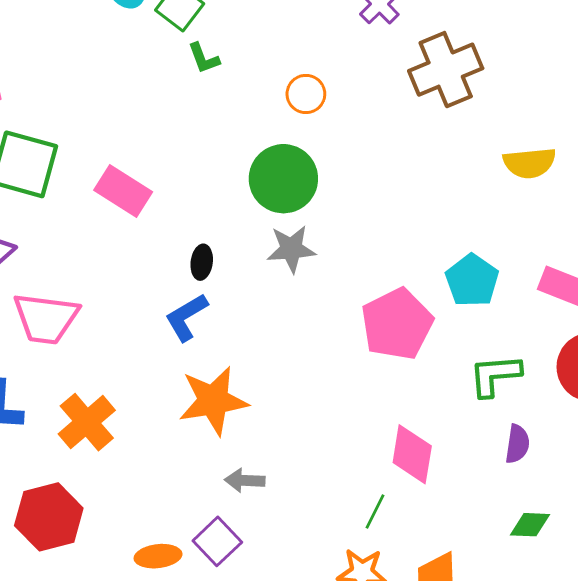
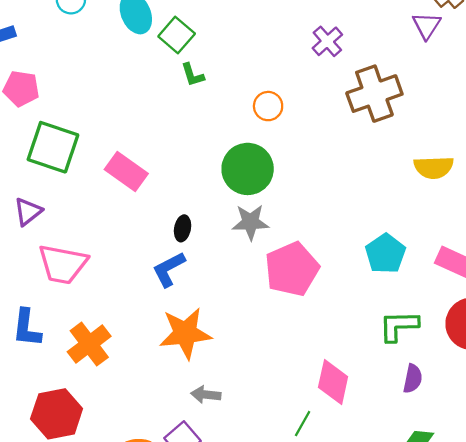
pink pentagon: (397, 324) -> (292, 269), moved

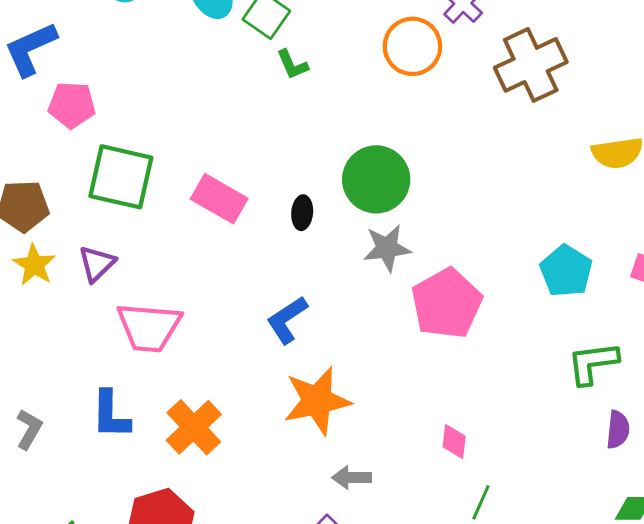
orange circle: (268, 106) -> (412, 46), moved, size x1.5
black ellipse: (183, 228) -> (302, 213), moved
pink diamond: (333, 382) -> (454, 441), moved, size x0.6

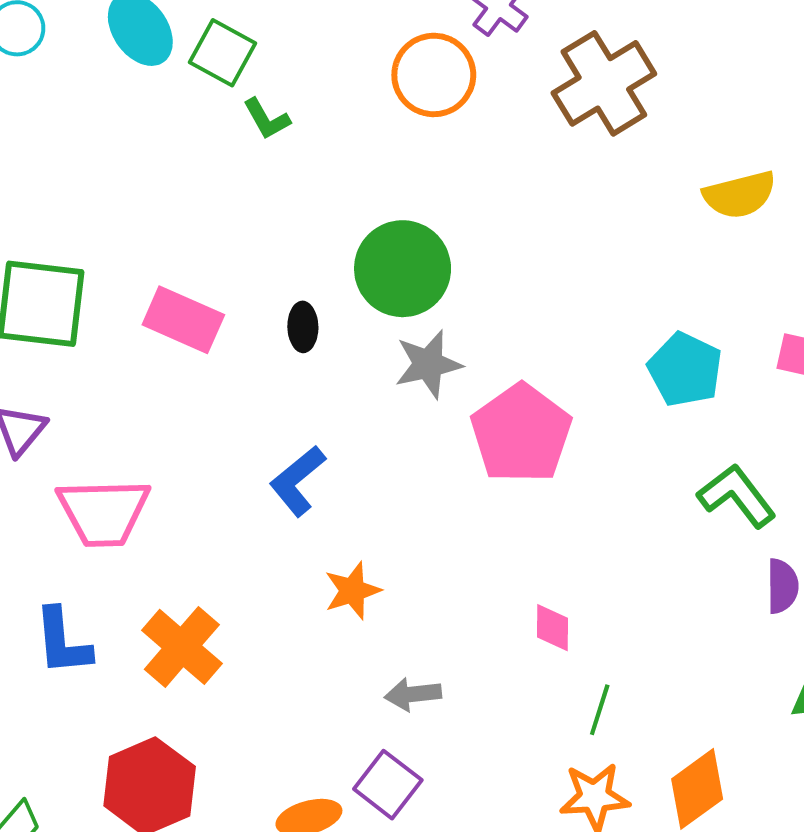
green L-shape: (593, 363) -> (737, 496), turned 66
orange star: (317, 401) -> (352, 591), size x0.6

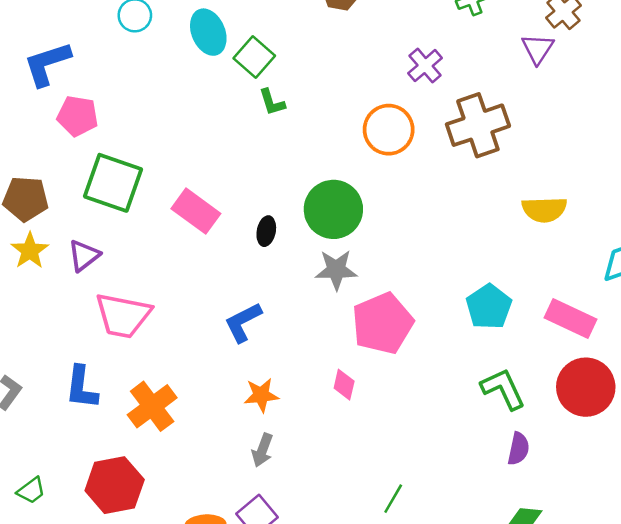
orange circle: (434, 75) -> (389, 130), moved
pink diamond: (553, 628) -> (344, 385), moved
gray arrow: (413, 694) -> (262, 450), moved, turned -76

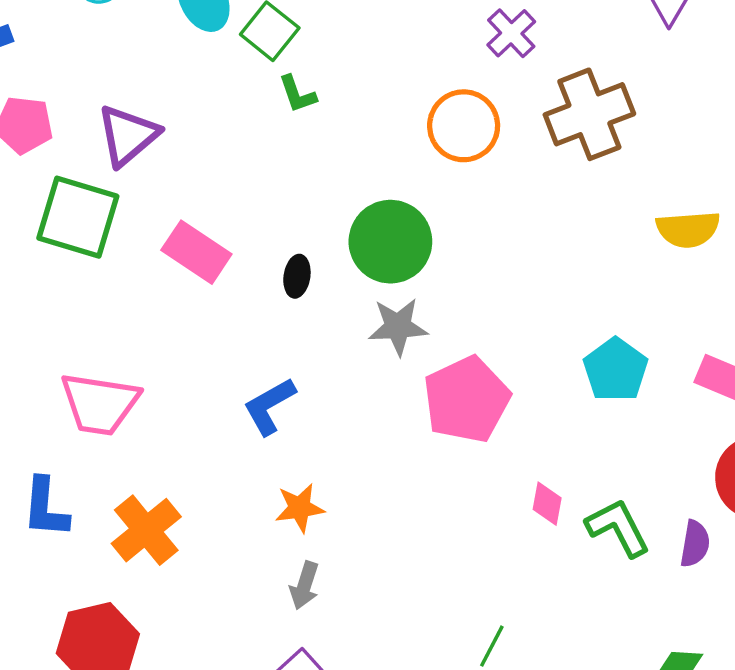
purple triangle: (84, 256) -> (128, 135), moved, size x1.4
pink diamond: (344, 385) -> (547, 504), moved
green L-shape: (503, 389) -> (618, 528), moved
purple semicircle: (518, 449) -> (695, 544), moved

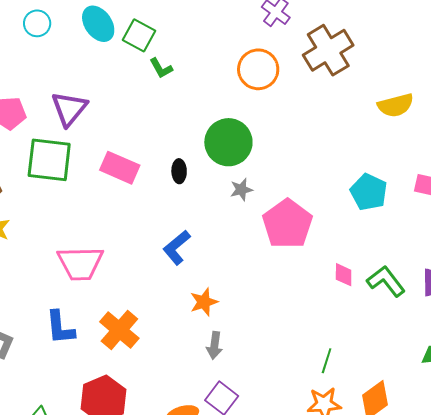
gray star: (398, 327) -> (241, 190), size x0.7

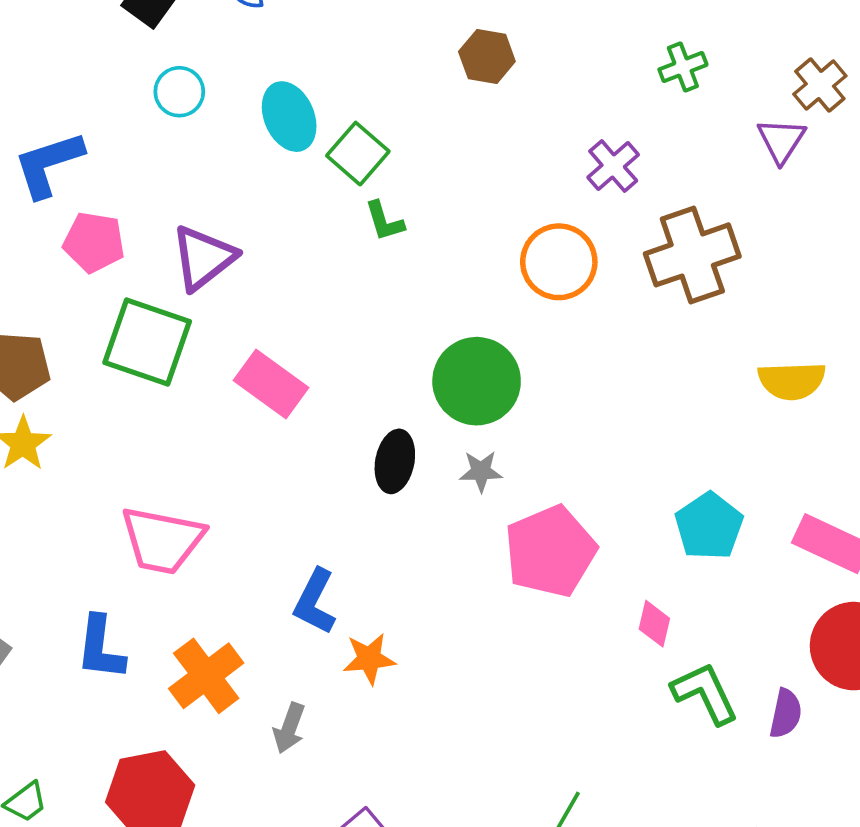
black ellipse: (179, 171) -> (395, 461), moved, size x1.4
blue L-shape: (177, 247) -> (315, 602), moved, turned -36
pink diamond: (344, 275) -> (654, 624), moved
gray arrow: (214, 345) -> (289, 728), moved

